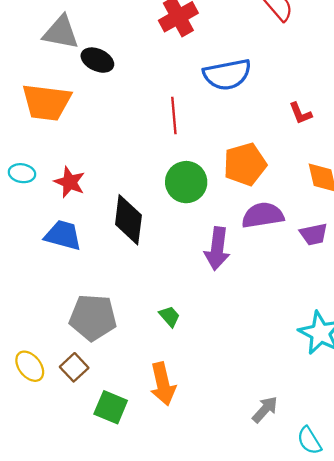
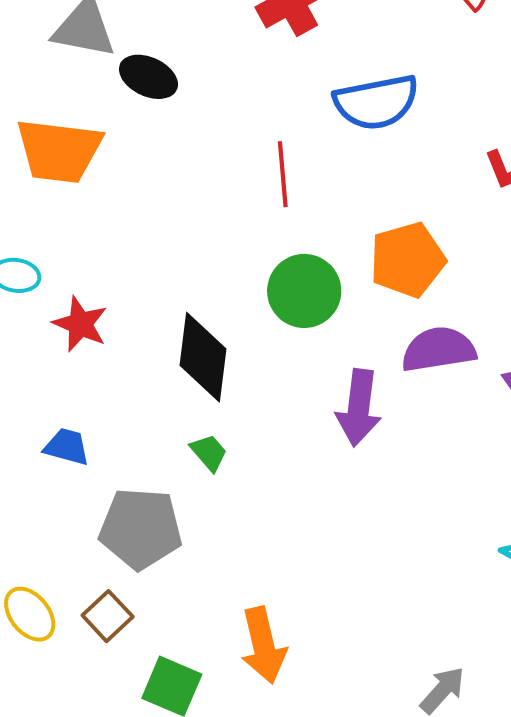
red star: (70, 182) -> (80, 324), moved
blue trapezoid: (63, 235) -> (67, 447), moved, size x0.7
green trapezoid: (170, 316) -> (209, 453), moved

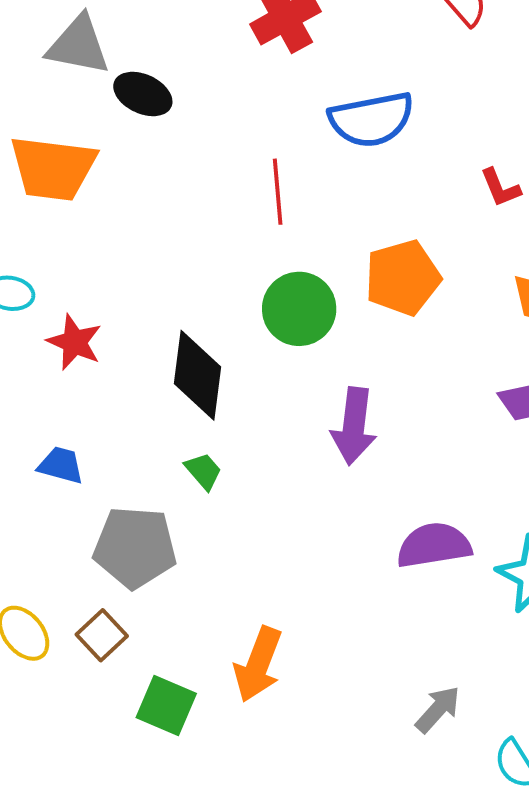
purple semicircle: (439, 349) -> (434, 545), moved
orange arrow: (263, 645) -> (258, 664), turned 34

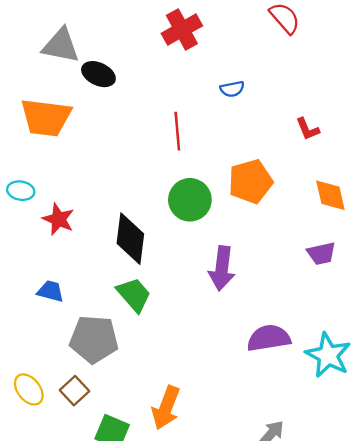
blue semicircle: (371, 119) -> (232, 89), size x0.5
green trapezoid: (203, 471) -> (134, 295), size x1.6

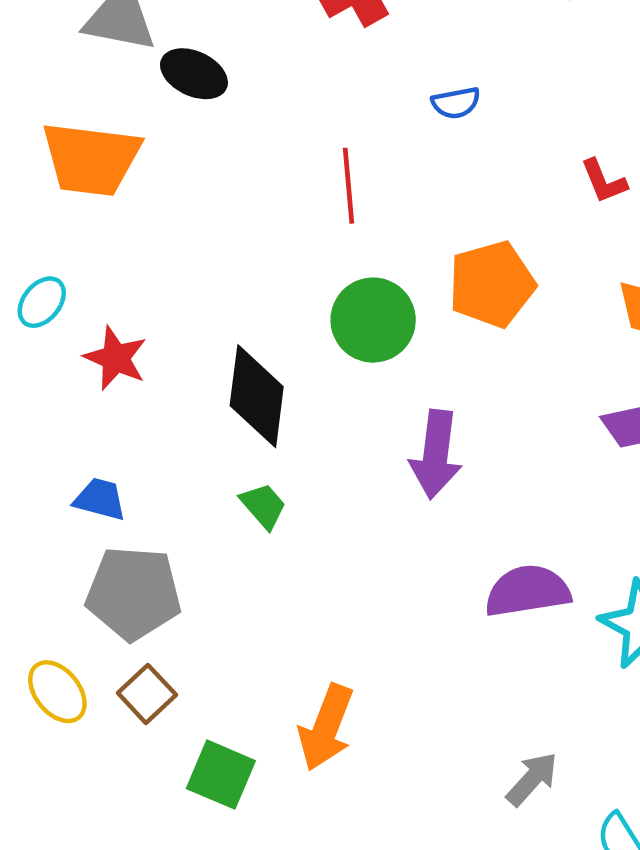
cyan ellipse: (21, 191) -> (42, 302), turned -60
green trapezoid: (134, 295) -> (263, 506), size x0.7
gray pentagon: (94, 339) -> (134, 593), moved

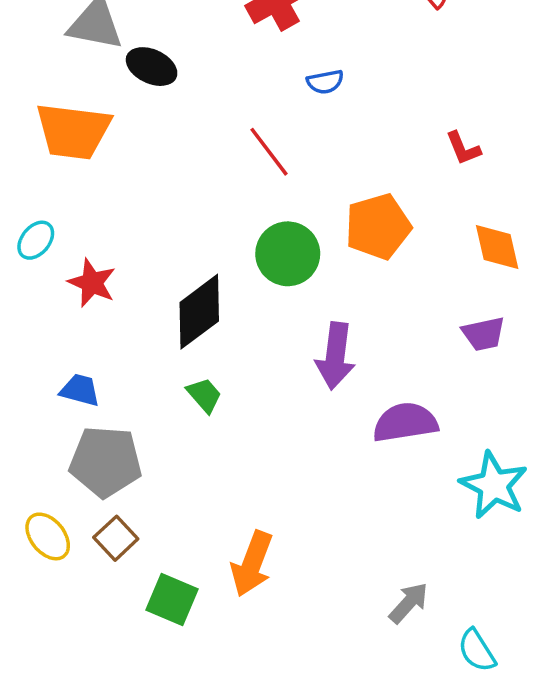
blue semicircle: (456, 103) -> (325, 82), moved
red line: (348, 186) -> (269, 152), turned -32
black diamond: (257, 396) -> (199, 312), turned 46
purple semicircle: (528, 591) -> (405, 422), moved

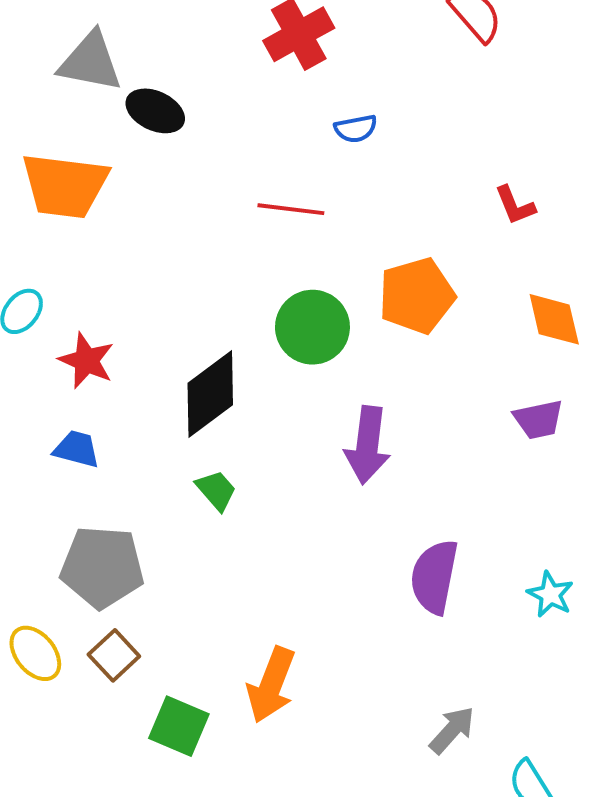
red line: (269, 152) -> (291, 209), turned -46
blue trapezoid: (80, 390) -> (77, 449), moved
purple semicircle: (405, 422) -> (434, 577), moved, turned -70
cyan star: (494, 485) -> (550, 594), size x0.6

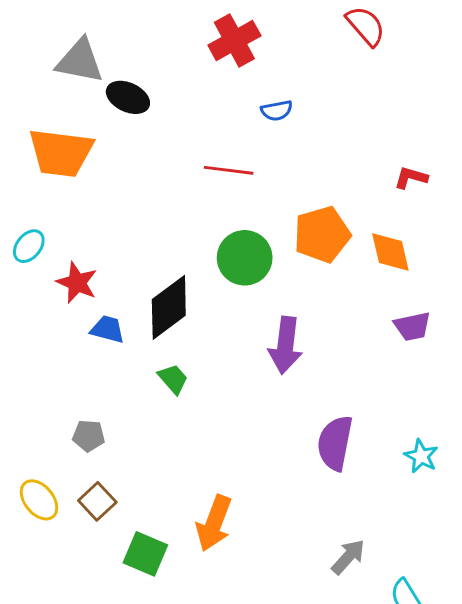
red L-shape: (515, 205) -> (411, 178), moved, turned 128
orange diamond: (554, 319) -> (390, 252), moved
blue trapezoid: (77, 449) -> (108, 329), moved
gray pentagon: (102, 567) -> (89, 436), size x0.5

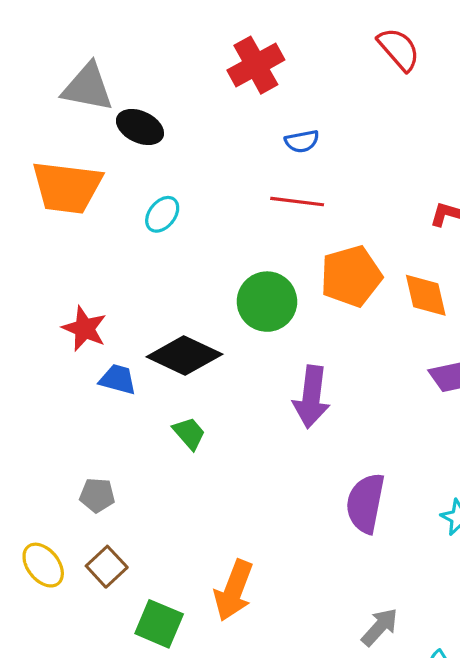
red line: (229, 170) -> (297, 202), moved
cyan ellipse: (29, 246) -> (162, 214), moved
black diamond: (169, 307) -> (184, 356), turned 62

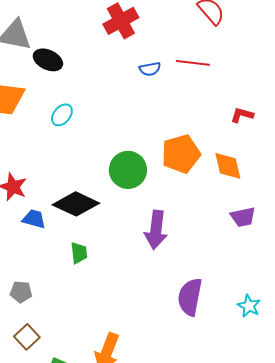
red line: (297, 202) -> (193, 63), moved
green trapezoid: (189, 433) -> (79, 253), turned 35

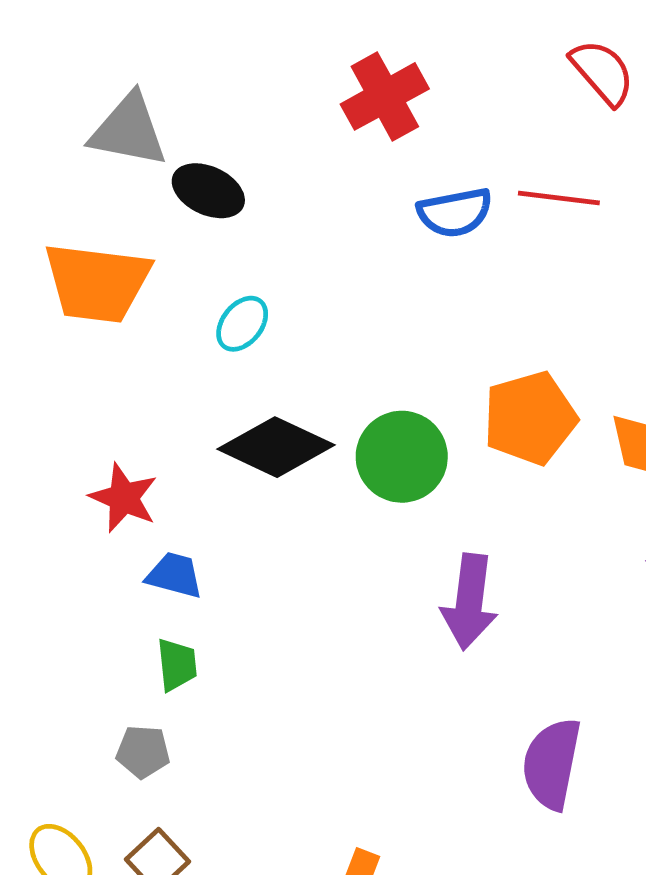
blue semicircle: (150, 69) -> (455, 212), size x1.4
black diamond: (76, 204) -> (276, 447), moved
green trapezoid: (79, 253) -> (177, 665), moved

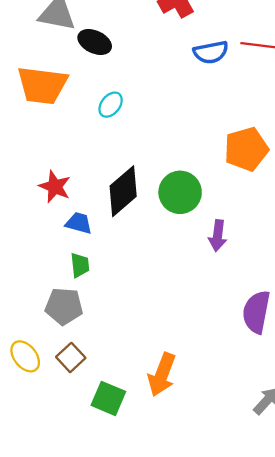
black diamond: (276, 447) -> (123, 191), moved, turned -66
green circle: (402, 457) -> (180, 192), moved
purple arrow: (469, 602) -> (218, 236), size x0.7
gray pentagon: (143, 752) -> (64, 306), size x1.5

